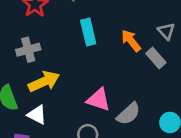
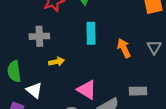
gray rectangle: (156, 58) -> (138, 91), moved, turned -63
yellow arrow: (44, 82) -> (57, 62), moved, size x0.6

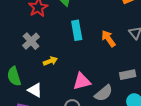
gray cross: (39, 36) -> (31, 41), turned -30
pink triangle: (87, 90) -> (82, 81), turned -36

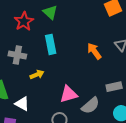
cyan rectangle: (77, 30) -> (51, 44), moved
gray cross: (31, 41) -> (17, 55), turned -36

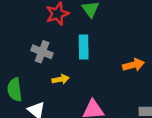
orange arrow: (94, 51) -> (133, 65), turned 102

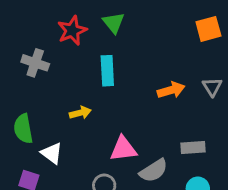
gray cross: (42, 52) -> (35, 63), moved

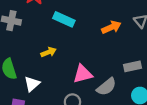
cyan rectangle: (107, 71) -> (64, 19), turned -55
white triangle: (52, 153) -> (32, 84), turned 49

